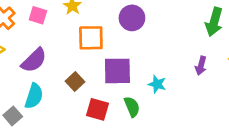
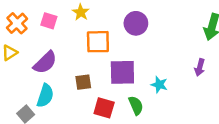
brown square: (75, 82) -> (83, 82), turned 35

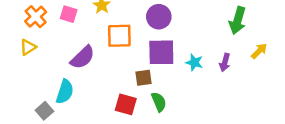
purple semicircle: (45, 63) -> (83, 57), moved
purple square: (122, 72) -> (161, 52), moved
brown square: (83, 82) -> (144, 78), moved
cyan star: (159, 85) -> (194, 62), moved

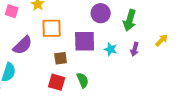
purple circle: (159, 17) -> (101, 13), moved
green arrow: (238, 21) -> (130, 20), moved
brown square: (144, 78) -> (61, 58), moved

